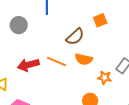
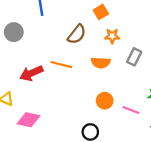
orange semicircle: (84, 59) -> (101, 63), moved
orange star: (105, 78) -> (112, 36), moved

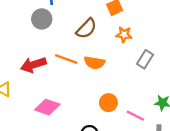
gray circle: (14, 32) -> (42, 19), moved
orange semicircle: (101, 63) -> (94, 63), moved
pink diamond: (28, 120) -> (47, 107), moved

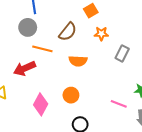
orange line: (66, 59) -> (42, 49), moved
orange circle: (108, 103) -> (71, 95), moved
pink diamond: (47, 107) -> (41, 104), turned -75

